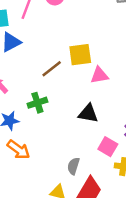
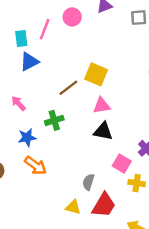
yellow square: (80, 55) -> (96, 74), turned 30
pink triangle: (99, 75) -> (102, 106), moved

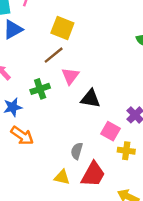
yellow square: (96, 74) -> (62, 28), moved
pink triangle: (102, 106) -> (70, 76), moved, turned -42

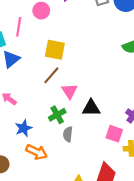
green cross: (40, 89) -> (57, 115), moved
gray semicircle: (77, 151) -> (68, 134), moved

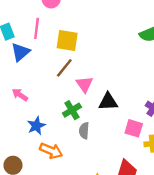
pink line: (19, 27) -> (37, 28), moved

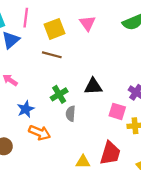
yellow square: (67, 40) -> (54, 29), turned -30
brown line: (64, 68) -> (52, 55), turned 66
pink triangle: (84, 84) -> (88, 23), moved

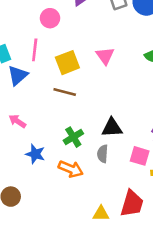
blue star: (26, 109) -> (35, 154), turned -30
gray semicircle: (71, 114) -> (103, 154), moved
orange arrow: (40, 133) -> (71, 169), moved

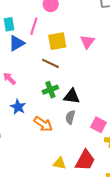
black triangle: (112, 128) -> (72, 96), moved
green cross: (73, 137) -> (50, 90), moved

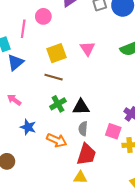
pink line: (34, 26) -> (23, 29), moved
red trapezoid: (85, 160) -> (86, 154), moved

